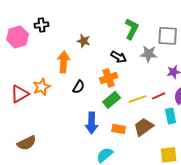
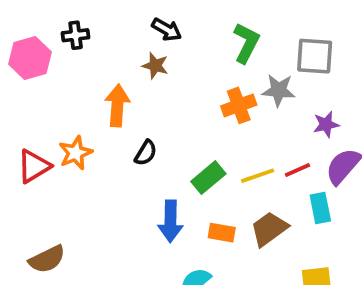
black arrow: (119, 57) -> (167, 30), moved
orange cross: (109, 78) -> (239, 105), moved

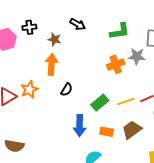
green L-shape: (246, 43) -> (120, 31), turned 55
brown star: (155, 66) -> (54, 39), moved
brown semicircle: (47, 259) -> (14, 146), turned 36

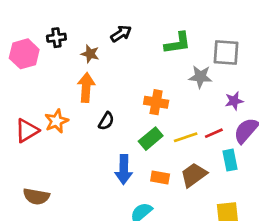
black arrow: (78, 24) -> (121, 34), turned -63
orange cross: (116, 64) -> (156, 102), moved, turned 30

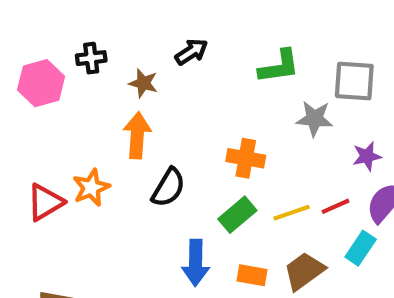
black semicircle: (106, 121) -> (168, 188), size x1.4
cyan rectangle: (230, 160) -> (361, 248), turned 45

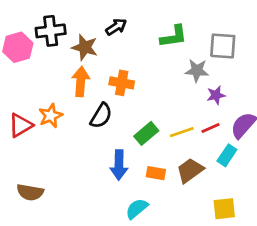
black cross: (91, 58) -> (51, 31), size x1.5
brown star: (143, 83) -> (85, 47), size x1.4
purple star: (367, 156) -> (216, 95), moved
orange cross: (246, 158) -> (122, 83), moved

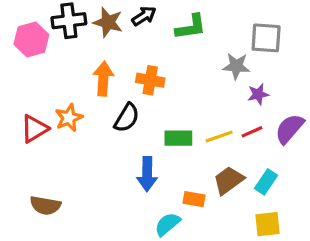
green L-shape: (174, 36) -> (191, 27), moved
brown star: (85, 47) -> (108, 22), moved
green rectangle: (146, 133) -> (178, 138), turned 40
cyan rectangle: (227, 155) -> (266, 182), moved
orange rectangle: (156, 173) -> (194, 199), moved

